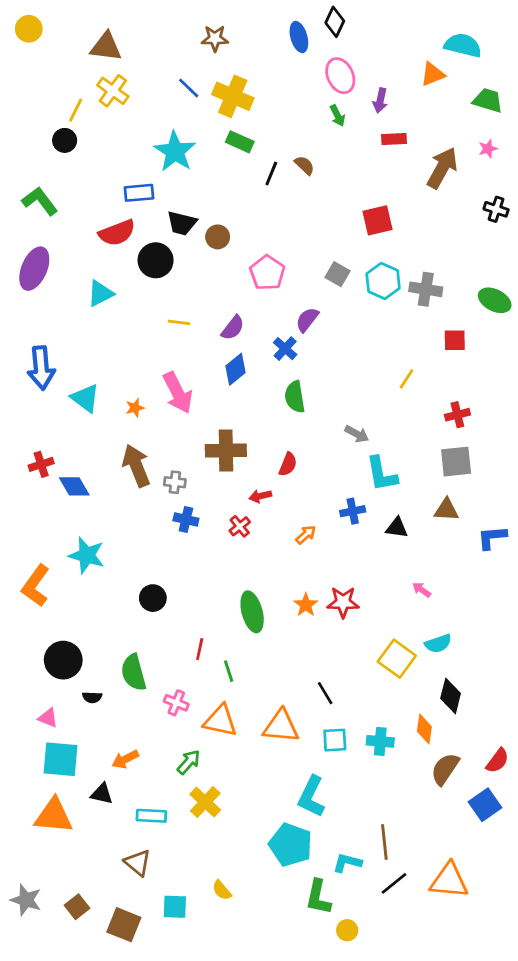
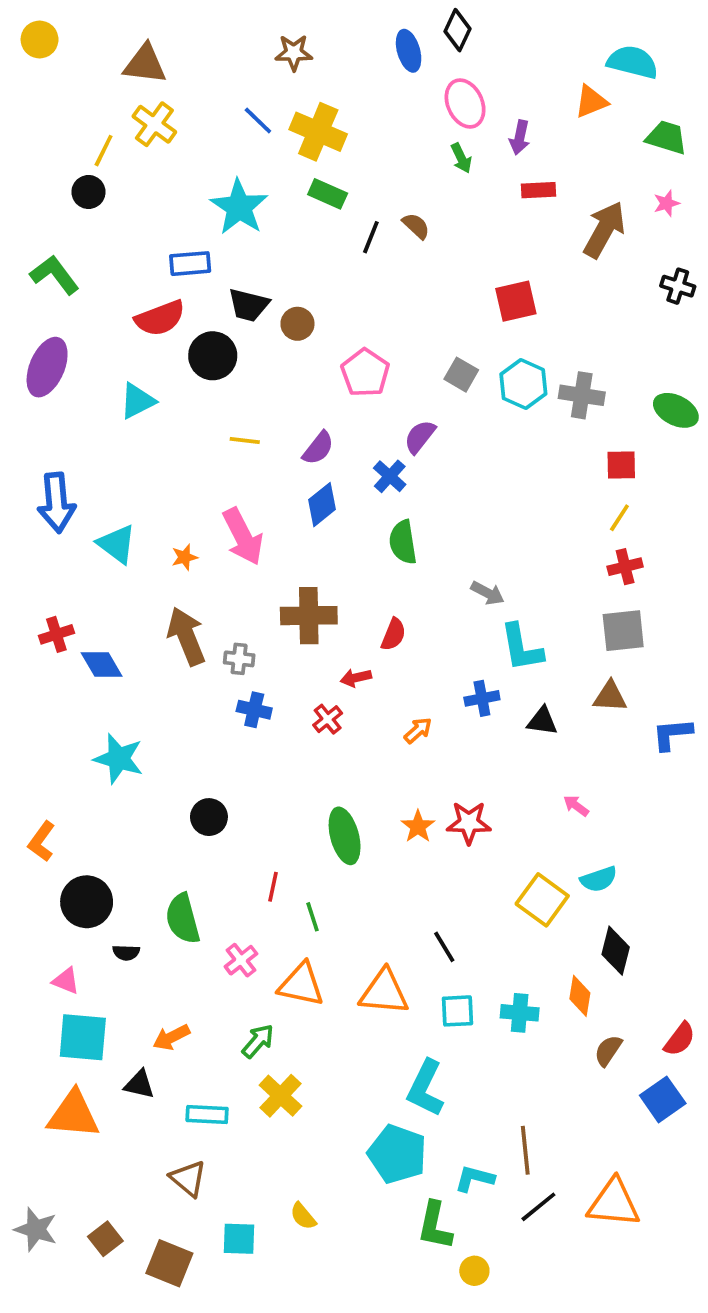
yellow line: (406, 379) -> (619, 518), moved
orange L-shape: (36, 586) -> (41, 842), moved, size x0.7
pink cross: (176, 703) -> (241, 960), turned 30
brown semicircle: (445, 769) -> (608, 1050), size x0.7

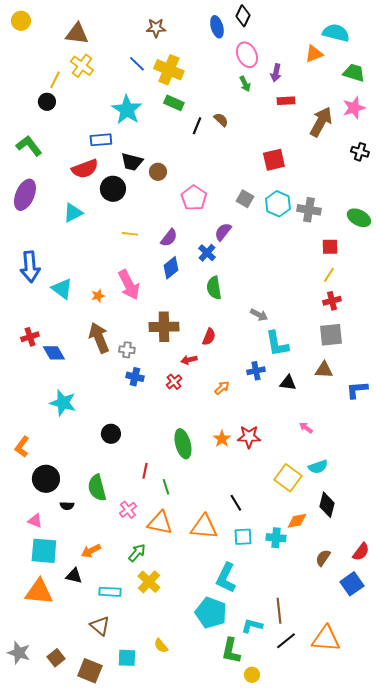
pink star: (666, 203) -> (354, 108), size x1.6
orange diamond: (580, 996) -> (297, 521), moved, turned 70

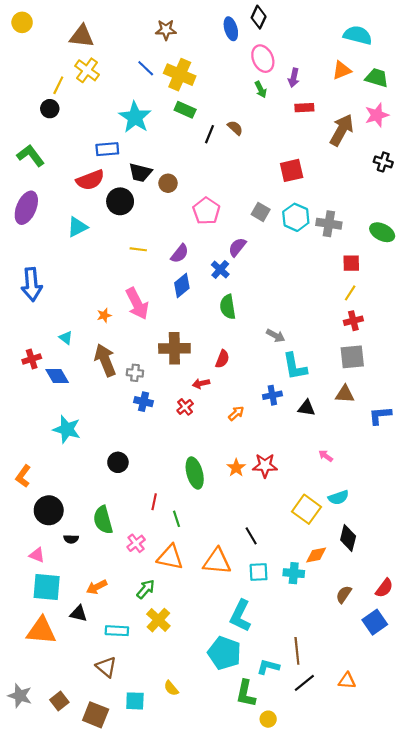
orange triangle: (314, 54) -> (342, 70), moved
cyan triangle: (62, 289) -> (66, 338), moved, size x0.6
orange triangle: (326, 639) -> (347, 681), size x0.6

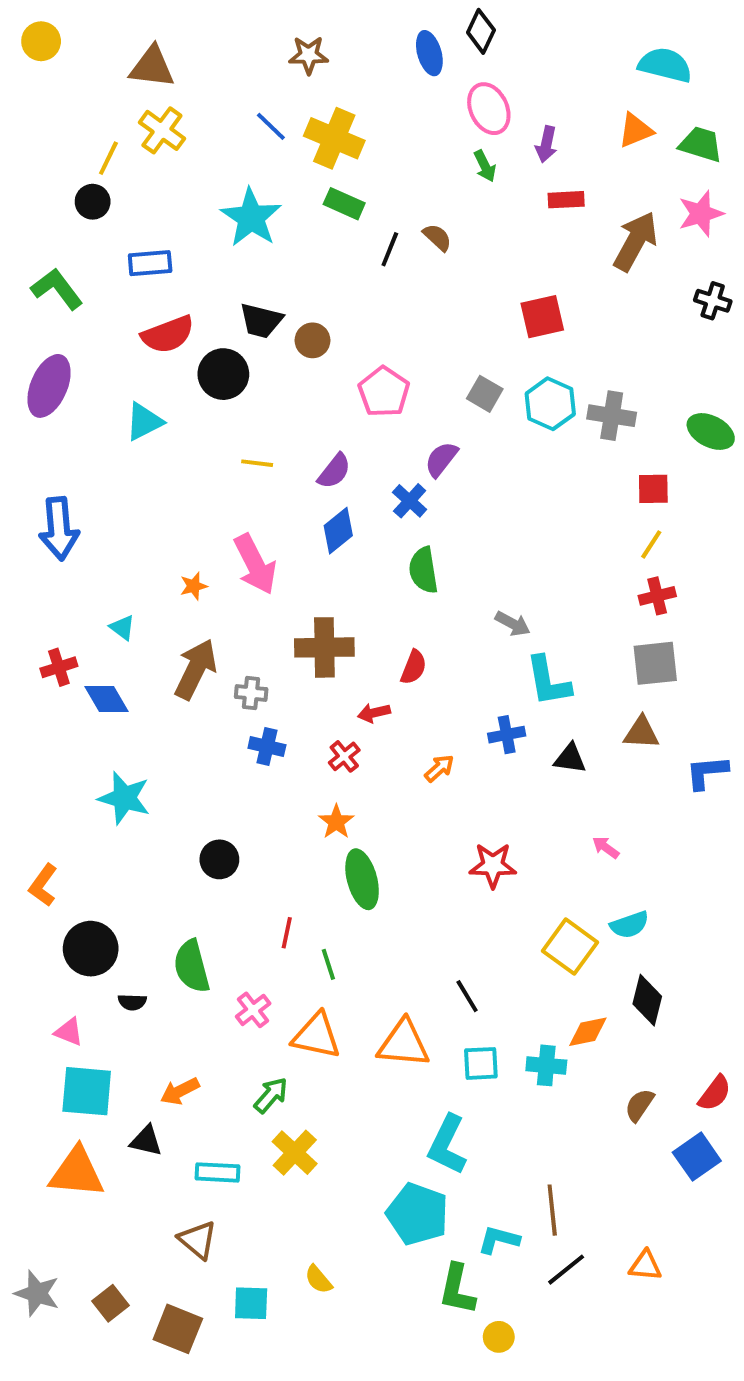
blue rectangle: (107, 149) -> (150, 263), moved
brown arrow: (105, 360) -> (196, 669), turned 48
orange star: (236, 468) -> (336, 822), moved

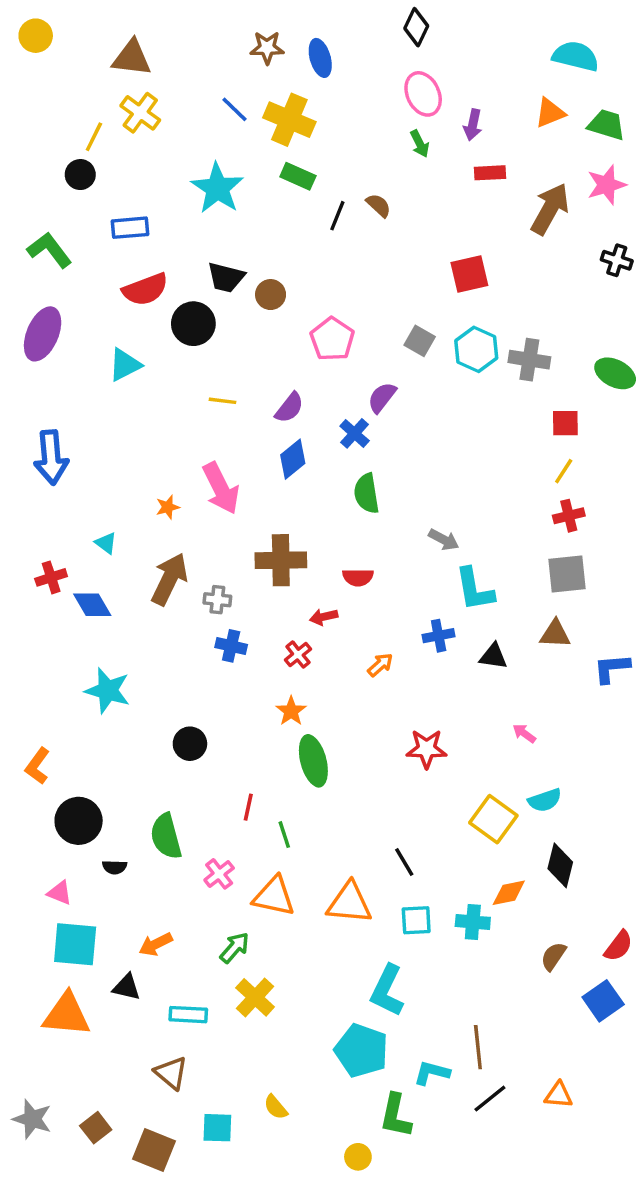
blue ellipse: (429, 53) -> (320, 58), moved
red semicircle: (414, 667) -> (358, 577), turned 68
yellow circle: (499, 1337) -> (358, 1157), moved

